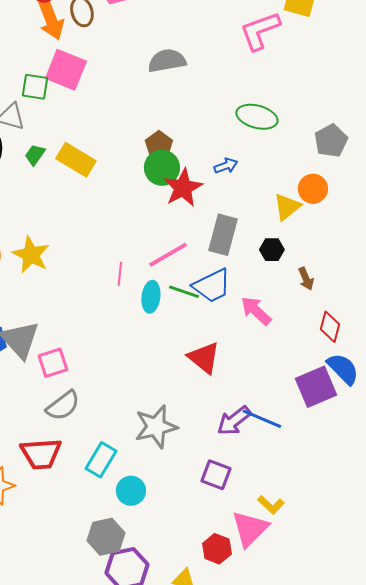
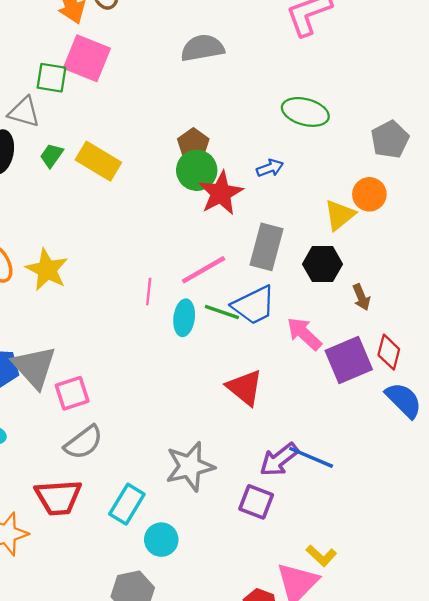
black hexagon: (272, 250) -> (322, 264), size x1.4
purple square: (316, 387) -> (349, 360), moved
purple square: (216, 475) -> (256, 502), moved

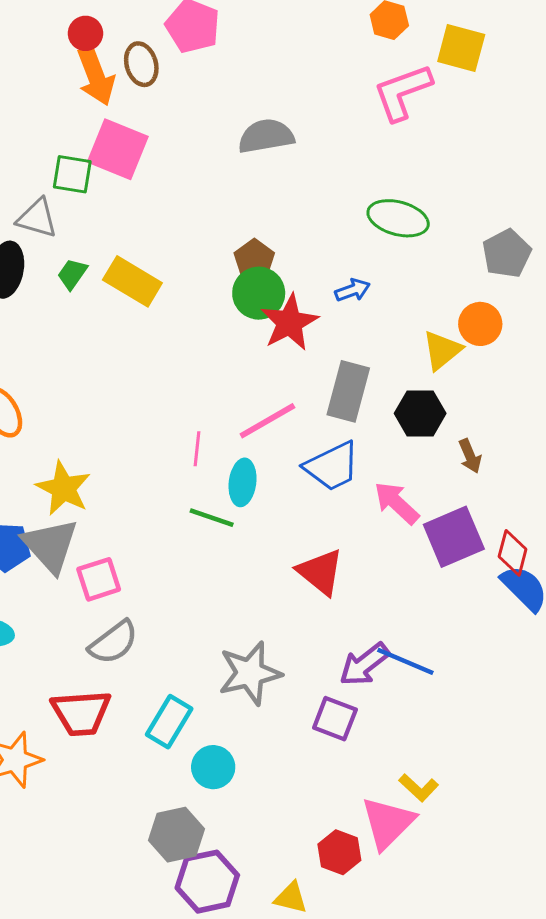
yellow star: (47, 270) -> (63, 488), moved
green line: (222, 312) -> (212, 518), moved
red diamond: (389, 352) -> (513, 553), moved

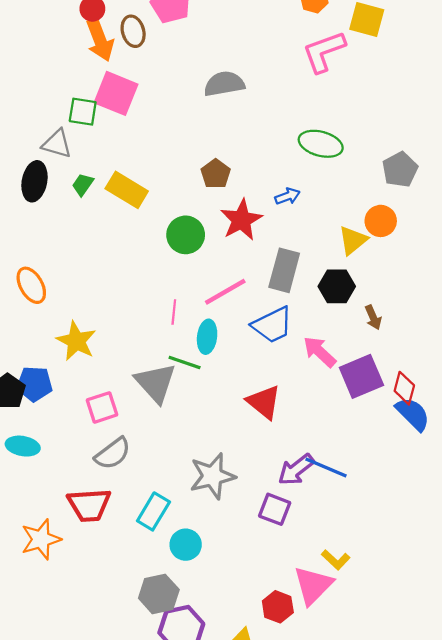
green circle: (259, 293) -> (186, 235), moved
gray triangle: (50, 546) -> (156, 383), moved

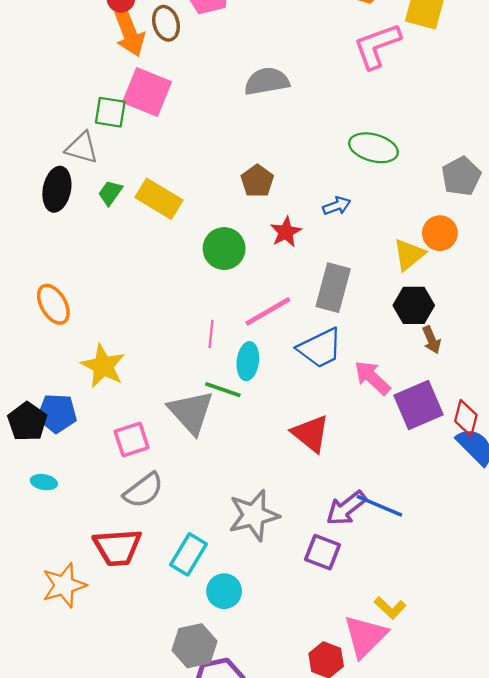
red star: (241, 220) -> (286, 232), size x0.7
black hexagon: (337, 286) -> (414, 305), moved
cyan ellipse: (23, 446) -> (44, 482), size x0.7

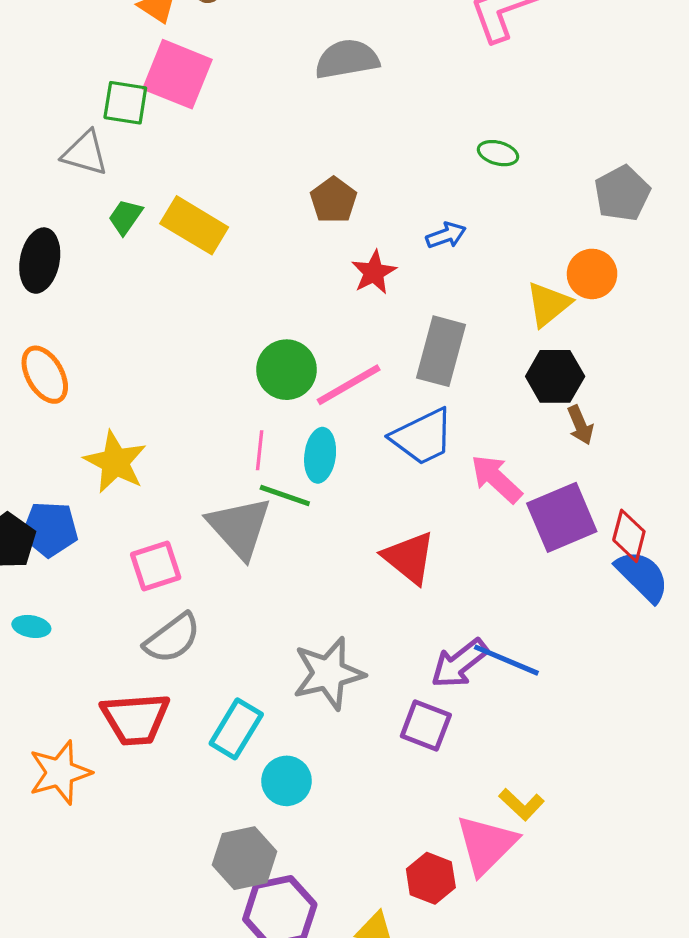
green ellipse: (373, 148) -> (498, 153), size x0.6
black ellipse: (57, 189) -> (40, 261), moved
green circle: (224, 249) -> (287, 370), moved
pink line: (211, 334) -> (260, 450), moved

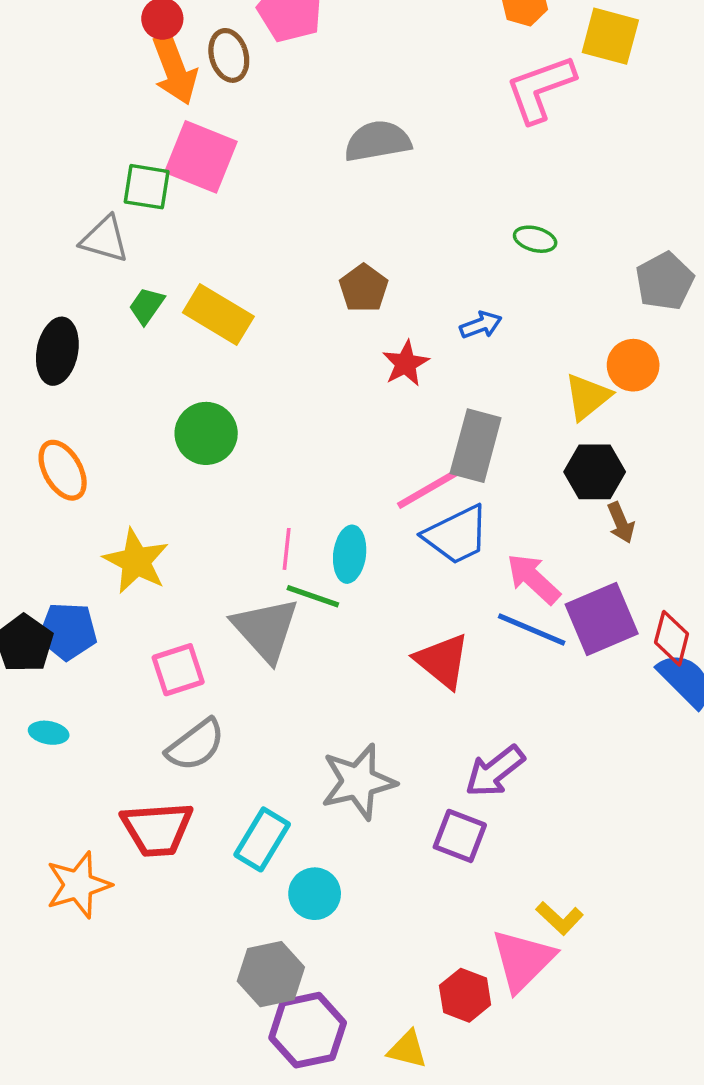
green circle: (287, 370) -> (206, 433), moved
pink line: (349, 385) -> (430, 488), moved
blue line: (506, 660) -> (532, 629), moved

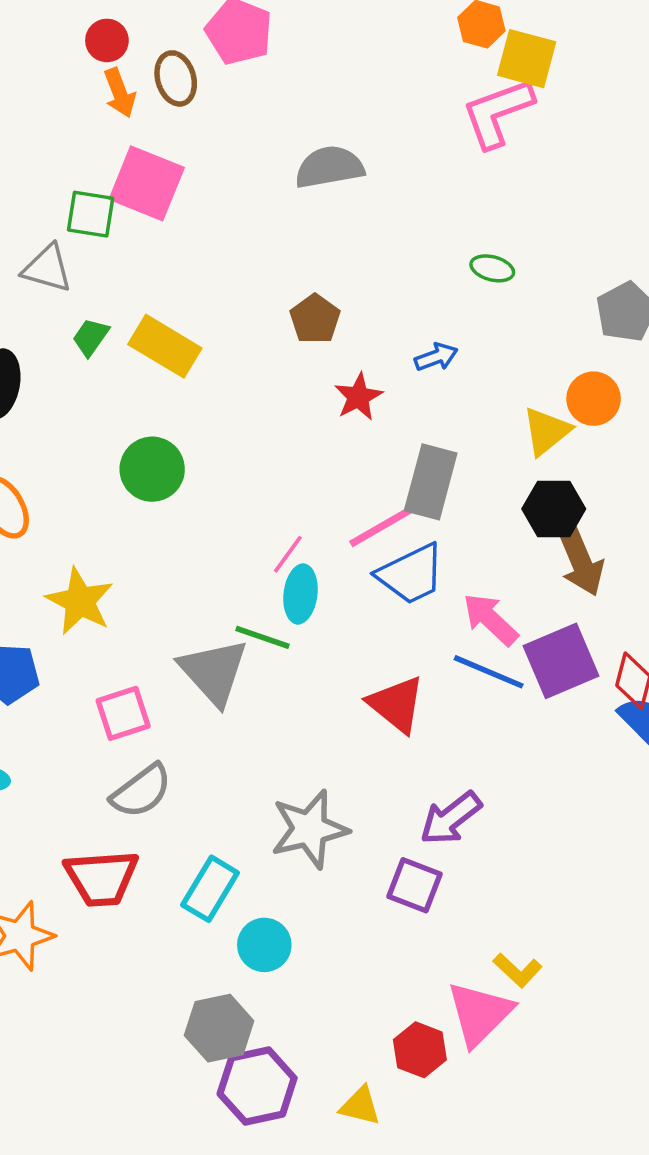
yellow square: (610, 36) -> (527, 59), moved
orange arrow: (175, 69) -> (120, 93), size x0.7
brown arrow: (621, 523) -> (581, 561), size x1.6
pink line: (287, 549) -> (288, 554), moved, turned 30

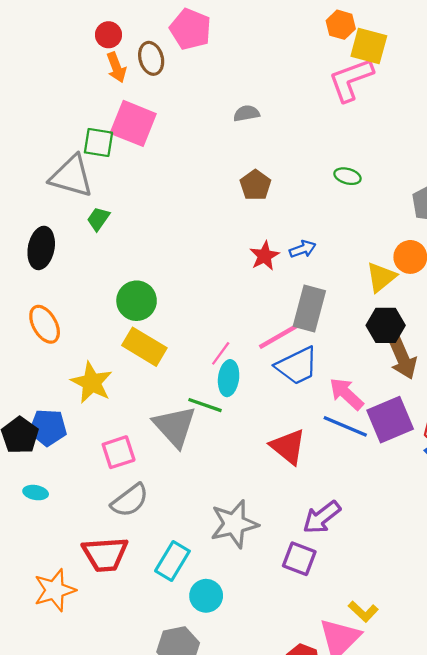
gray semicircle: (329, 167) -> (247, 113), size x0.6
gray triangle: (47, 268) -> (71, 176), size x1.4
brown pentagon: (315, 319) -> (255, 185), moved
yellow rectangle: (165, 346) -> (144, 347), moved
blue arrow: (436, 357) -> (303, 249), moved

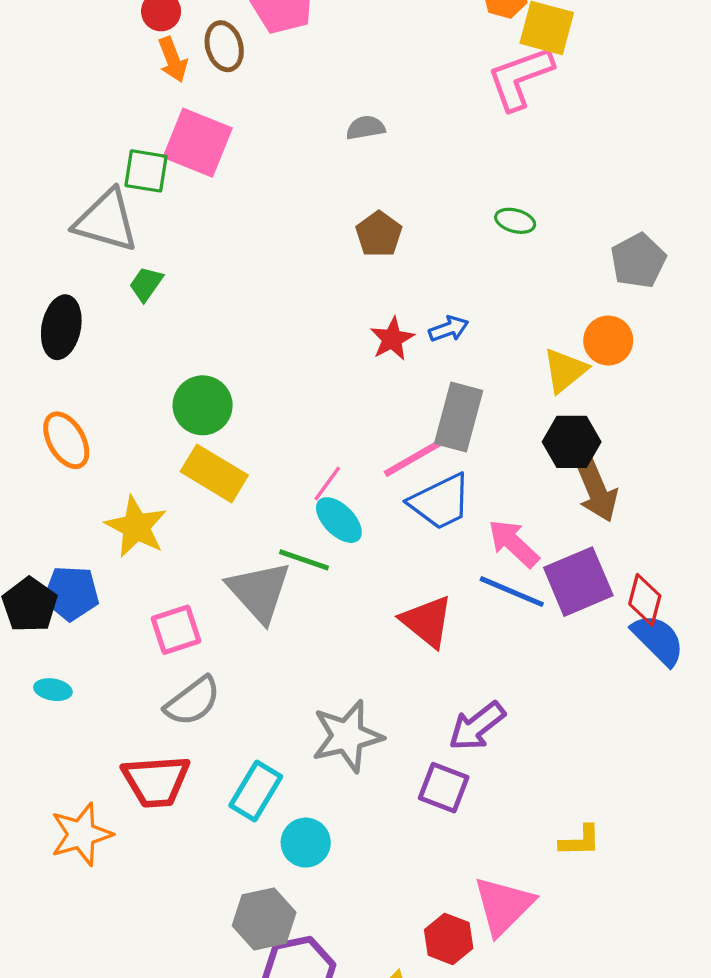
cyan ellipse: (229, 378) -> (339, 520), turned -52
yellow L-shape: (363, 611) -> (580, 841), moved, turned -44

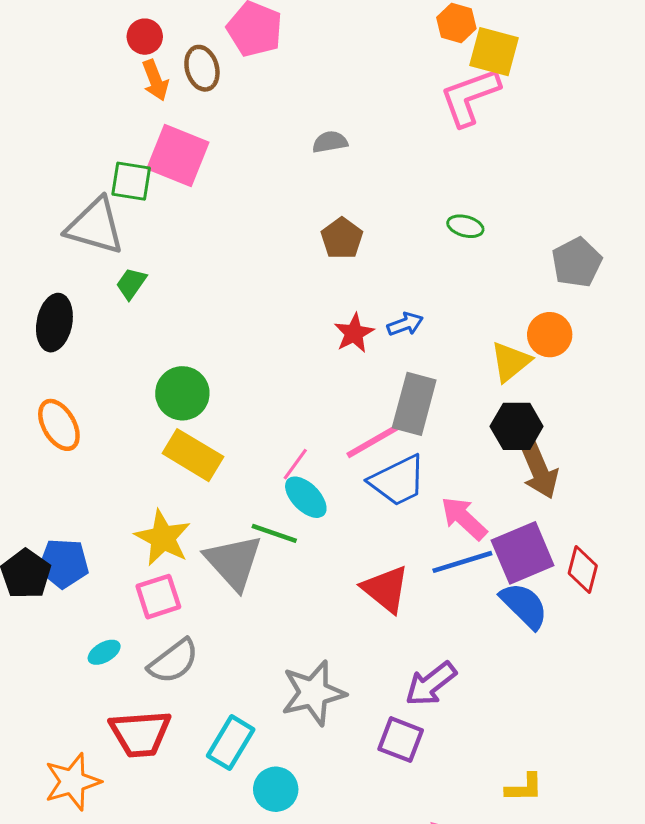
yellow star: (136, 527) -> (163, 538), moved
blue line: (512, 592) -> (462, 562), turned -40
blue semicircle: (658, 640) -> (524, 606), moved
cyan ellipse: (53, 690) -> (104, 652), moved, turned -40

